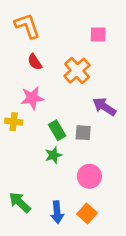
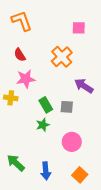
red semicircle: (35, 62) -> (20, 55), moved
orange square: (87, 214) -> (80, 175), moved

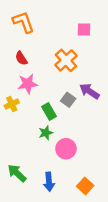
yellow cross: (11, 98) -> (12, 104), turned -32
gray square: (67, 107) -> (68, 100), moved, turned 32
pink circle: (72, 142) -> (66, 149), moved

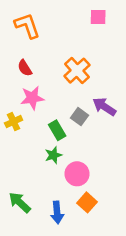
pink square: (84, 30) -> (98, 17), moved
orange square: (85, 186) -> (87, 202), moved

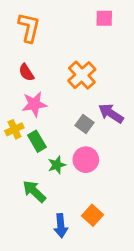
orange L-shape: (27, 26) -> (29, 28), turned 32
green rectangle: (57, 130) -> (37, 141), moved
pink circle: (77, 174) -> (86, 160), moved
green arrow: (20, 202) -> (34, 191), moved

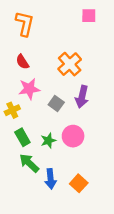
purple arrow: (111, 113) -> (82, 97), moved, turned -110
gray square: (85, 124) -> (56, 103), moved
green rectangle: (37, 141) -> (22, 137), moved
blue arrow: (61, 226) -> (51, 179), moved

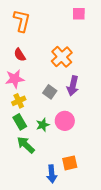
pink star: (29, 89) -> (15, 79), moved
yellow cross: (12, 110) -> (19, 101), moved
blue arrow: (51, 179) -> (52, 174), moved
orange square: (79, 183) -> (70, 163), turned 35

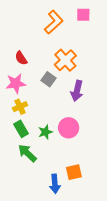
orange L-shape: (22, 21) -> (54, 22), moved, turned 35
gray square: (50, 92) -> (48, 79), moved

